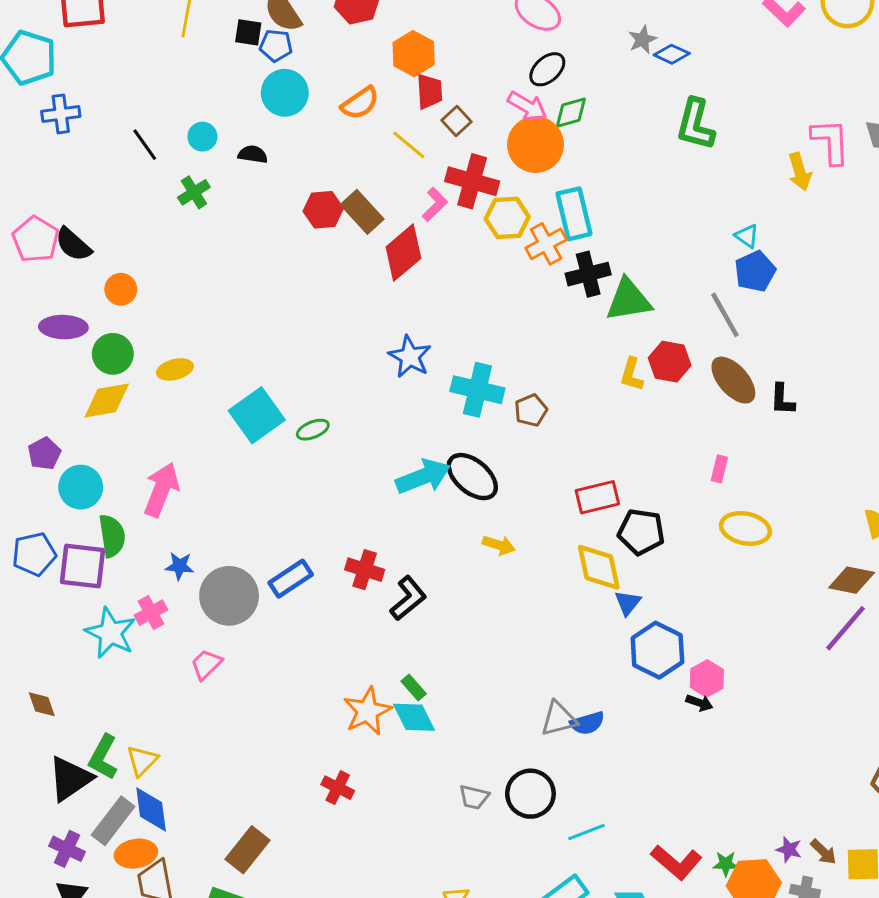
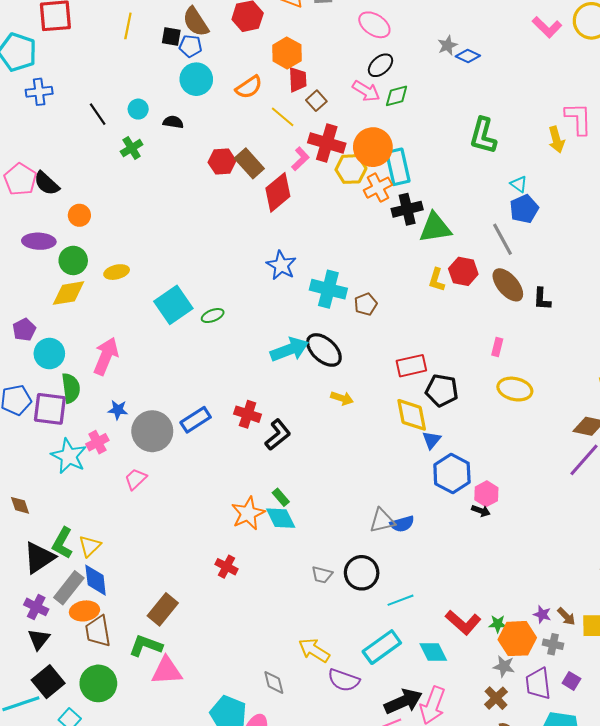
green L-shape: (695, 124) -> (483, 136), moved
orange circle: (536, 145) -> (373, 147), moved

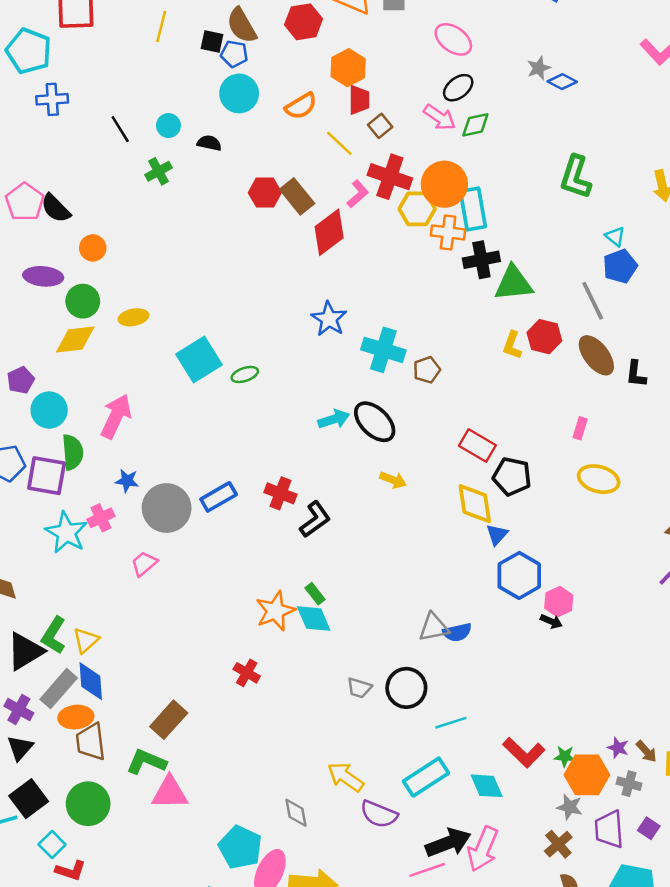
orange cross: (378, 188) -> (448, 232), turned 32
cyan arrow: (289, 350) -> (334, 419), size x0.7
red rectangle: (411, 366) -> (477, 445), turned 40

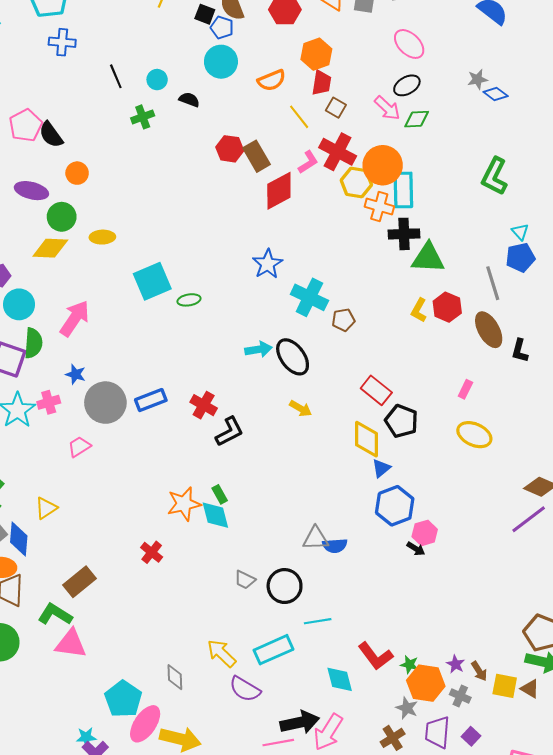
brown square: (380, 126) -> (336, 108), turned -30
yellow triangle: (86, 640) -> (46, 508), moved
cyan rectangle: (426, 777) -> (274, 650), moved

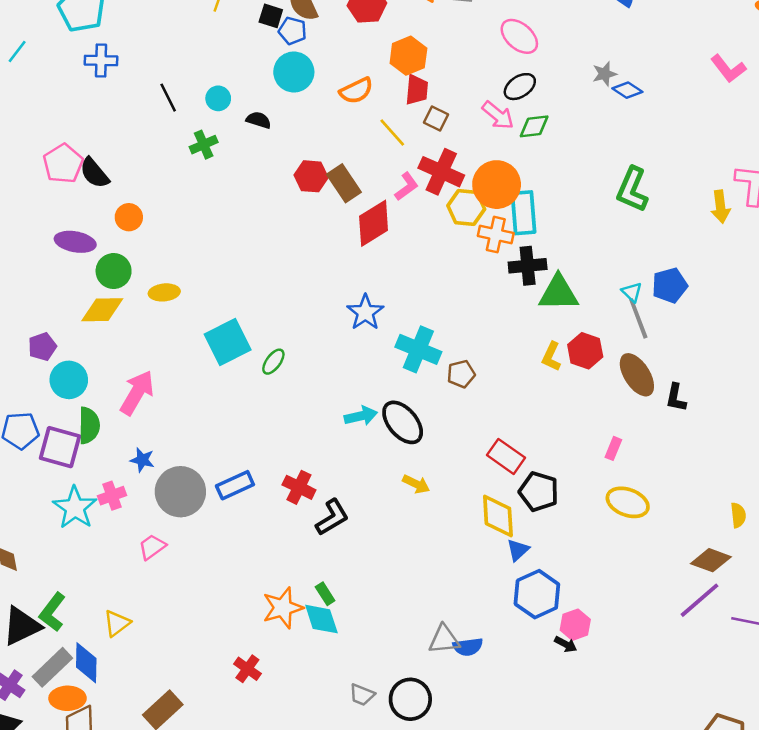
cyan triangle: (520, 232) -> (632, 292), moved
green ellipse: (189, 300) -> (273, 362), turned -40

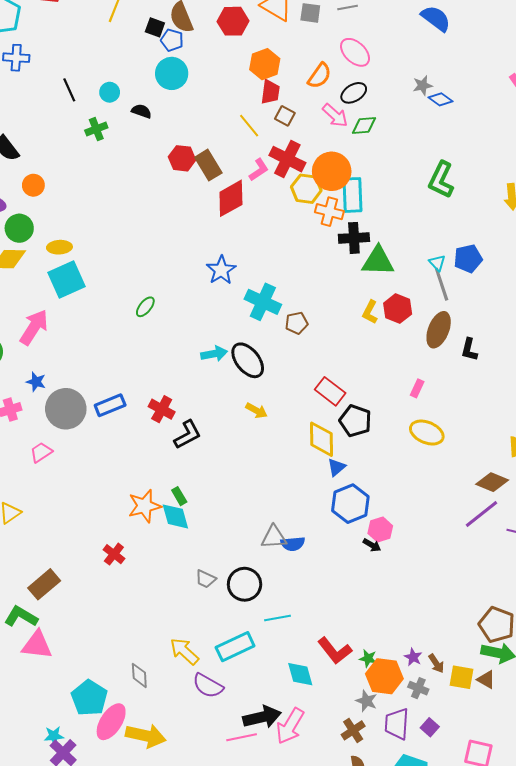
orange semicircle: (356, 91) -> (320, 76), moved, turned -32
cyan square: (228, 342) -> (67, 279), moved
brown ellipse: (637, 375) -> (439, 330), turned 52

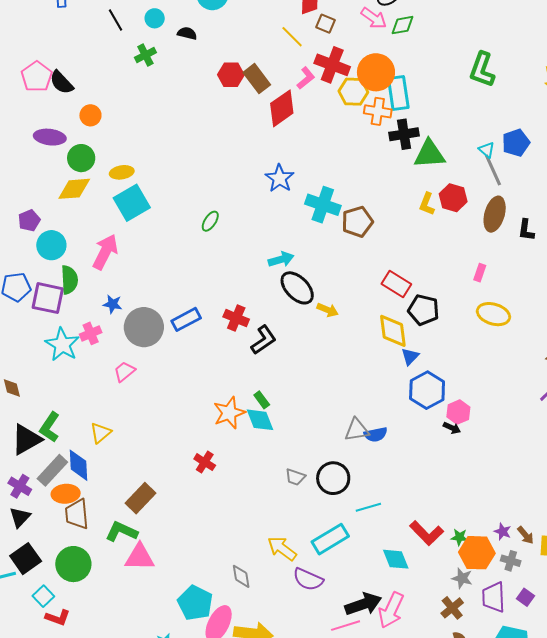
brown pentagon: (297, 323) -> (357, 222), size x1.4
black ellipse: (248, 360) -> (297, 288), moved

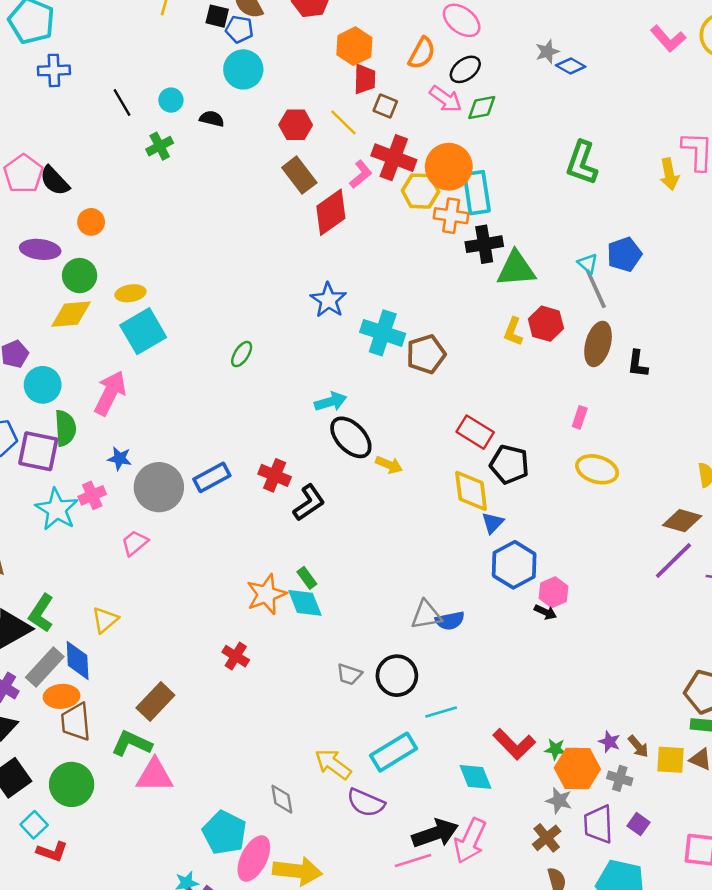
red hexagon: (231, 75) -> (296, 125), moved

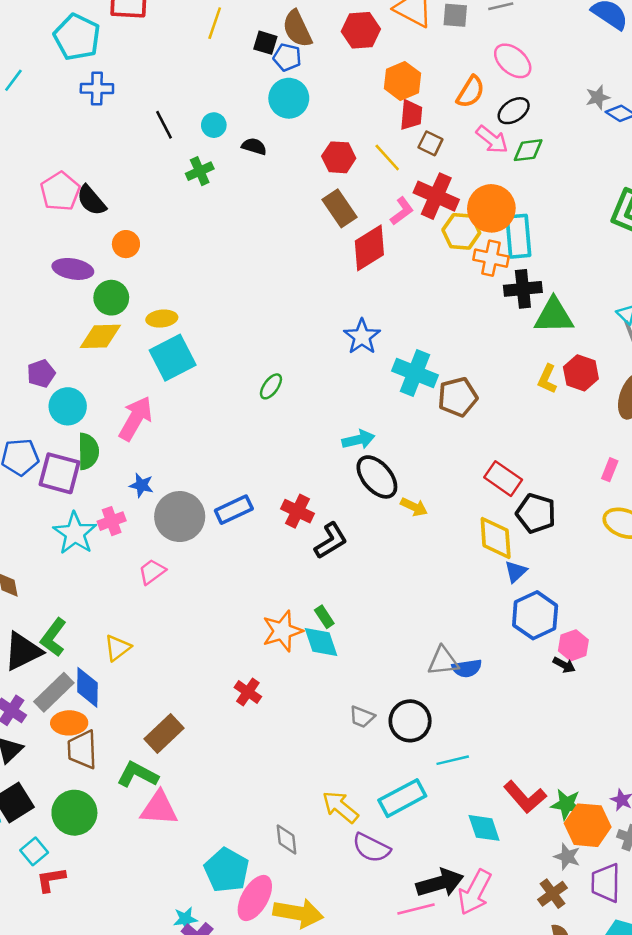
green star: (555, 749) -> (566, 804), size x1.4
red L-shape: (52, 852) -> (51, 880), turned 148

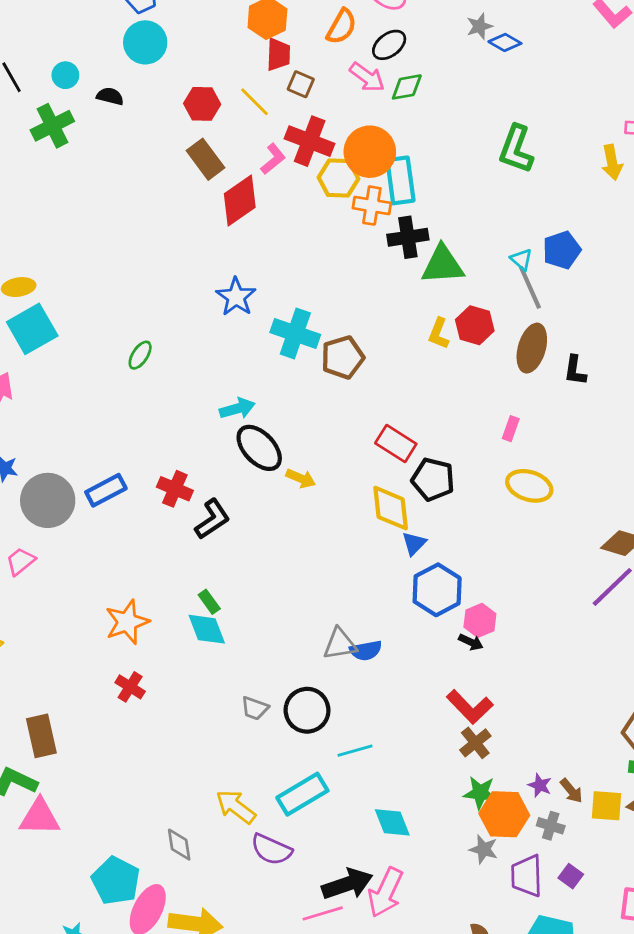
green cross: (200, 171) -> (52, 126), size x1.4
orange star: (282, 631) -> (127, 622), moved
brown rectangle: (164, 733) -> (41, 736), turned -57
red L-shape: (525, 797) -> (470, 707), moved
brown cross: (553, 894) -> (475, 743), moved

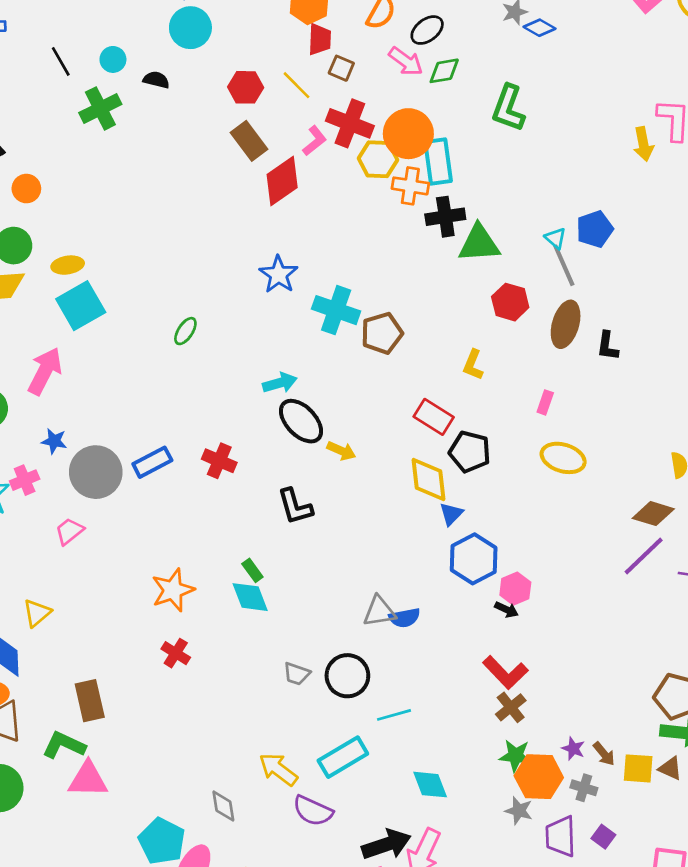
green L-shape: (516, 149) -> (508, 108), moved
yellow L-shape: (439, 333) -> (473, 365), moved
black L-shape: (212, 519) -> (295, 506), moved, turned 108

